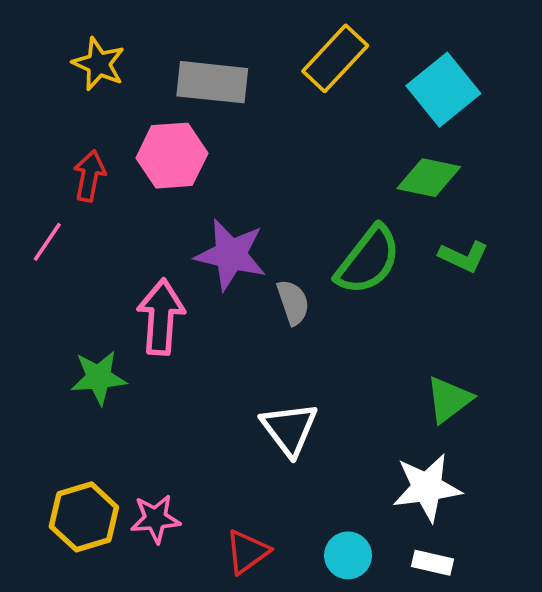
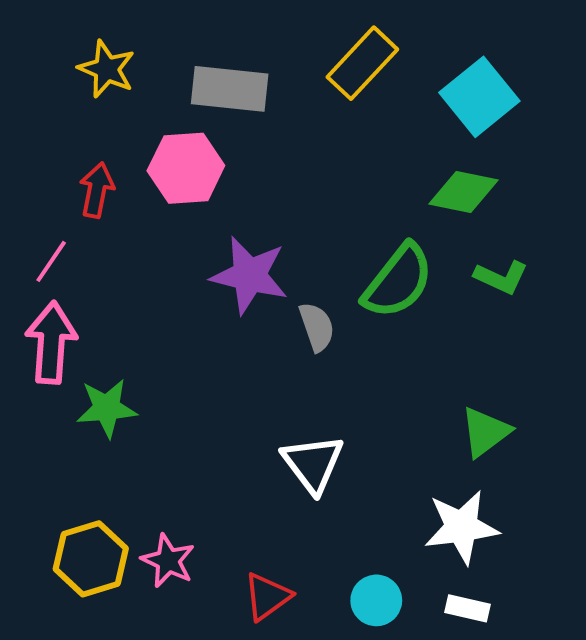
pink arrow: (161, 317) -> (51, 343), moved
pink star: (155, 519) -> (168, 561), turned 30

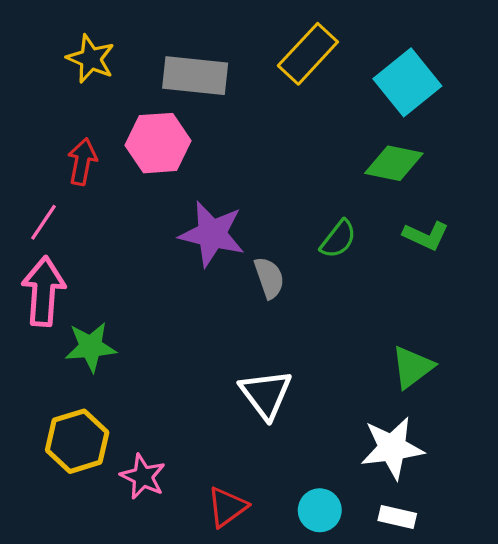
green semicircle: (398, 281) -> (338, 239), size x0.6
yellow hexagon: (91, 559) -> (77, 441), moved

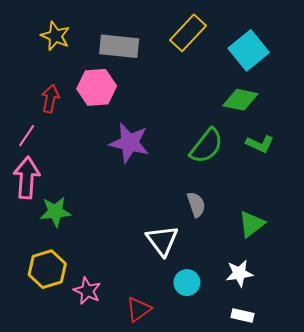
green semicircle: (338, 239) -> (206, 146), size x1.5
gray semicircle: (269, 278) -> (196, 204), moved
white star: (392, 448) -> (239, 273), size x0.7
cyan circle: (320, 510) -> (187, 283), moved

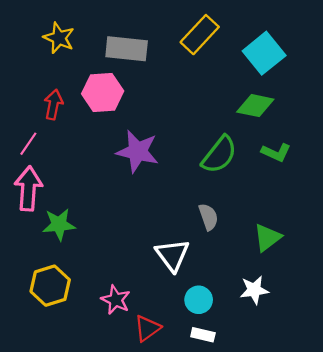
pink star: (87, 291) -> (116, 300), moved
white rectangle: (242, 315) -> (203, 335), moved

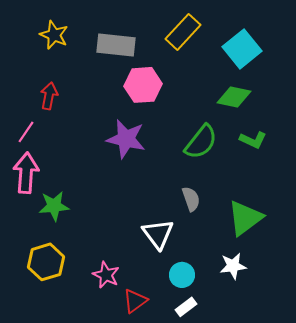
pink hexagon: (103, 92) -> (143, 85), moved
green triangle: (267, 238) -> (245, 218), size x1.4
white rectangle: (203, 335) -> (186, 307), turned -50

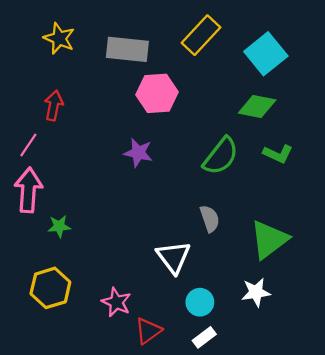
purple star: (126, 139) -> (138, 153), size x0.7
green star: (54, 206) -> (59, 226), size x0.7

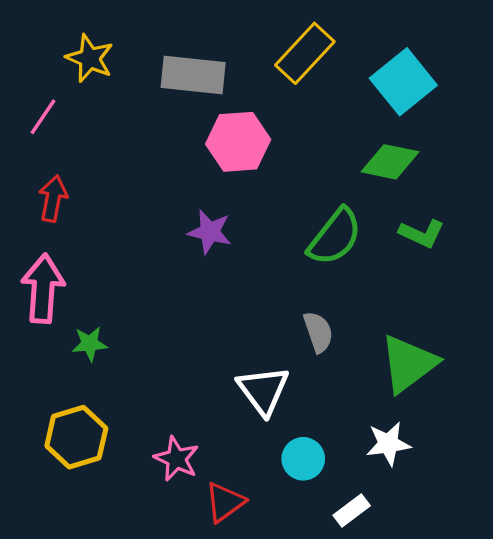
red arrow: (54, 105) -> (53, 198), moved
pink line: (28, 145) -> (43, 117), moved
white rectangle: (204, 337) -> (352, 510), moved

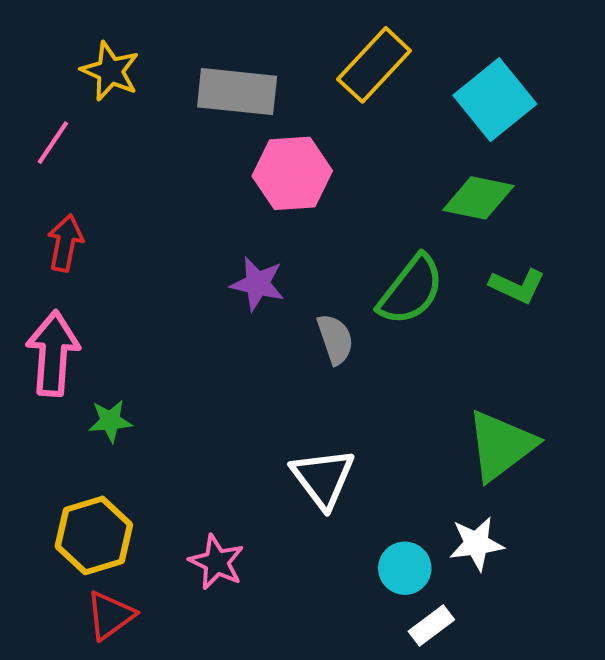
gray semicircle: (318, 332) -> (335, 339), moved
cyan circle: (303, 459) -> (405, 568), moved
red triangle: (225, 502) -> (110, 615), moved

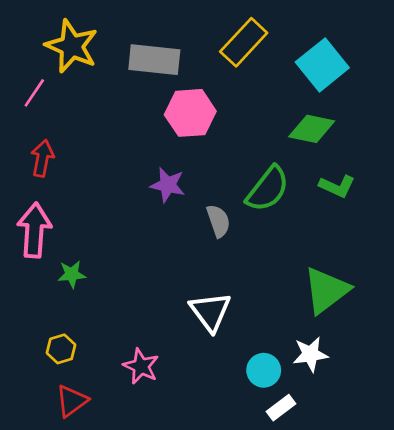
yellow star: (110, 71) -> (72, 46), size x1.4
yellow hexagon: (94, 535) -> (61, 349), size x0.6

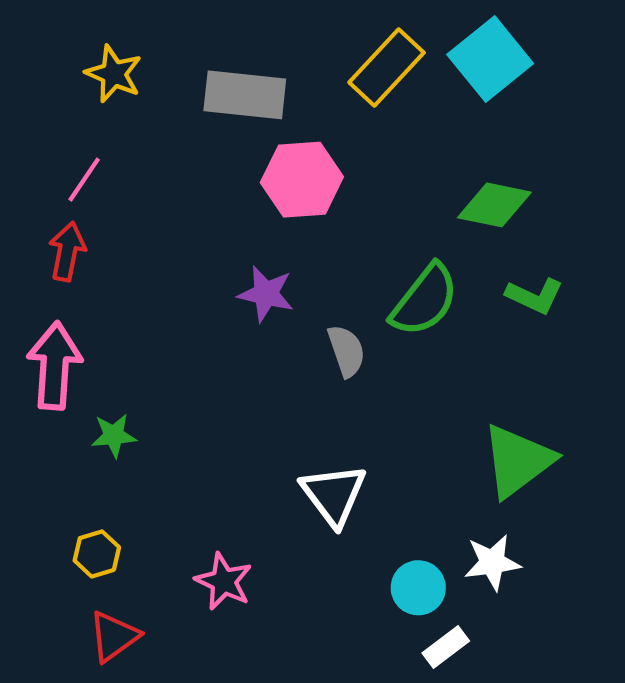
yellow star: (72, 46) -> (114, 74), size x0.7
cyan square: (322, 65) -> (490, 59), moved
pink line: (34, 93) -> (84, 180), moved

